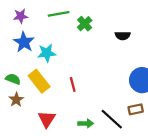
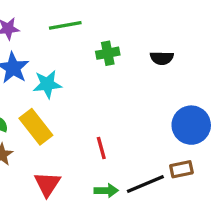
green cross: (85, 24) -> (108, 53), moved, turned 32
red line: (73, 84) -> (101, 148), moved
black line: (112, 119) -> (145, 184), turned -65

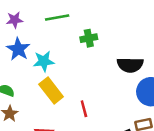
black semicircle: (162, 58) -> (130, 65), moved, size x1.5
yellow rectangle: (36, 127) -> (51, 90), moved

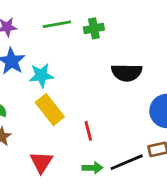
green cross: (89, 38) -> (94, 28), moved
black semicircle: (130, 65) -> (127, 73), moved

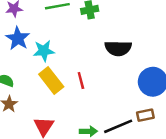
red line: (88, 131) -> (81, 80), moved

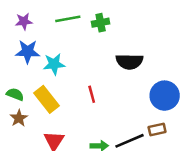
blue star: (18, 38) -> (28, 52), turned -30
yellow rectangle: (51, 80) -> (46, 99), moved

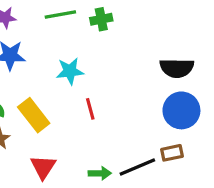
black semicircle: (129, 62) -> (177, 68), moved
cyan star: (54, 64) -> (70, 71), moved

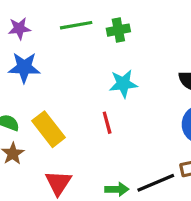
cyan star: (70, 71) -> (123, 84), moved

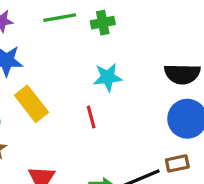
yellow rectangle: (49, 129) -> (31, 104), moved

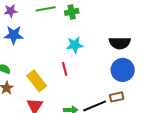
yellow rectangle: (31, 104) -> (37, 81), moved

